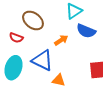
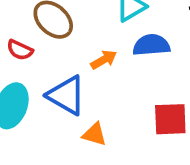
blue semicircle: (86, 31) -> (151, 45), turned 150

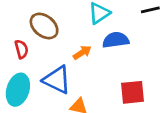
red semicircle: (20, 50) -> (21, 49), turned -126

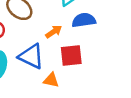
red square: (132, 92) -> (71, 56), moved

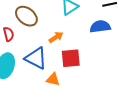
blue semicircle: (84, 20) -> (100, 27), moved

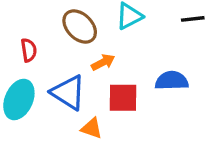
brown ellipse: (26, 16) -> (80, 26), moved
blue semicircle: (100, 27) -> (172, 81), moved

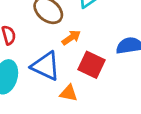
red square: (123, 98) -> (91, 65), turned 32

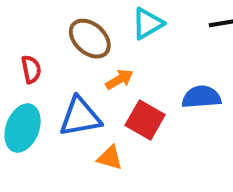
blue triangle: (46, 66) -> (80, 117), turned -40

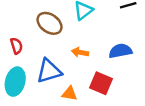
orange arrow: (119, 79) -> (80, 52), moved, turned -133
red square: (145, 120) -> (101, 83), moved

